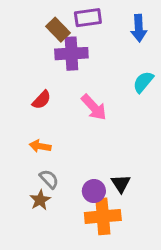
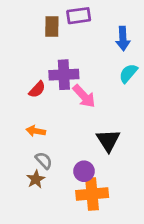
blue arrow: (139, 28) -> (123, 38), moved
brown rectangle: (58, 30) -> (52, 26), turned 45
purple cross: (71, 54) -> (64, 75), moved
black triangle: (121, 184) -> (108, 140), moved, size x1.4

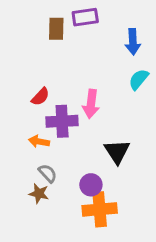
purple cross: (64, 75) -> (62, 121), moved
pink arrow: (84, 96) -> (91, 104), turned 50
brown star: (36, 179) -> (39, 194), turned -30

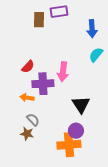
purple circle: (91, 185) -> (76, 131), moved

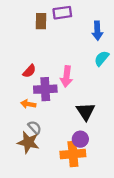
brown star: (27, 134) -> (28, 142), size x1.5

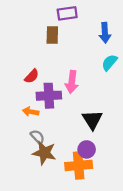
brown rectangle: (41, 21) -> (52, 35), moved
brown star: (28, 142) -> (44, 153), moved

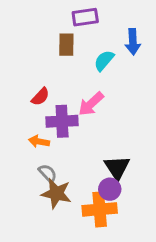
cyan semicircle: (109, 63) -> (104, 61), moved
pink arrow: (72, 82) -> (91, 104), turned 40
black triangle: (92, 120) -> (117, 167), moved

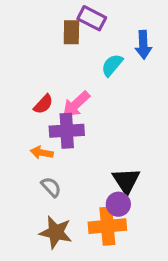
purple rectangle: (85, 17) -> (92, 18), turned 35
brown rectangle: (66, 45) -> (71, 32), moved
pink arrow: (91, 104) -> (76, 104), moved
brown star: (56, 194) -> (56, 232), moved

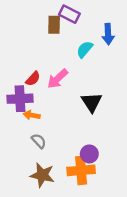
purple cross: (67, 131) -> (20, 99), moved
black triangle: (126, 181) -> (92, 102), moved

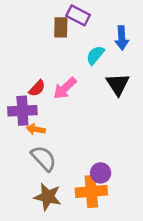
black triangle: (92, 102) -> (118, 84), moved
gray semicircle: (39, 141) -> (44, 158), size x1.5

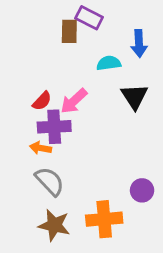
cyan semicircle: (95, 55) -> (109, 63), turned 42
purple cross: (22, 111) -> (54, 127), moved
purple circle: (101, 173) -> (142, 190), moved

